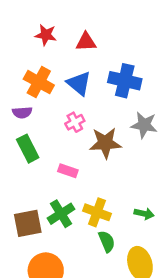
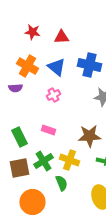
brown star: (105, 143) -> (89, 136), moved
green rectangle: (28, 149) -> (19, 137), moved
green semicircle: (107, 241) -> (61, 183), moved

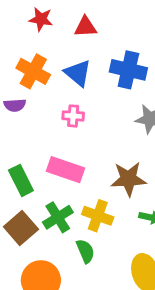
pink cross: (53, 95) -> (73, 116), turned 32
pink rectangle: (48, 130) -> (65, 170), size x1.6
brown square: (19, 168) -> (21, 228), turned -30

